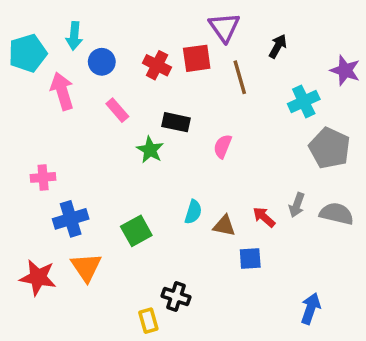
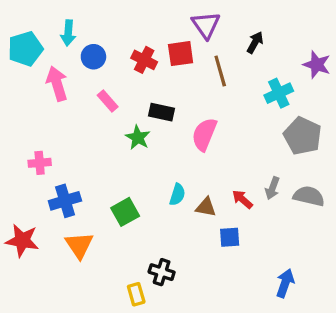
pink semicircle: (223, 146) -> (204, 134), size x1.5
red star: (38, 277) -> (22, 240), moved

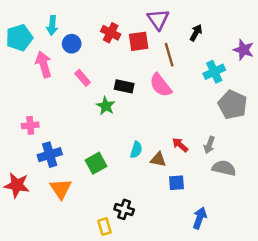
red cross: (144, 60) -> (111, 33), moved
pink semicircle: (204, 134) -> (161, 85), moved, turned -60
gray semicircle: (309, 196) -> (224, 168), moved
red arrow: (242, 199) -> (180, 145), moved
blue arrow: (285, 283) -> (200, 218), moved

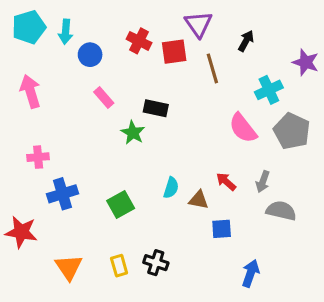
cyan pentagon: (19, 38) -> (29, 27), moved
pink arrow: (44, 64) -> (30, 91), moved
pink semicircle: (161, 85) -> (243, 128), moved
orange triangle: (61, 189) -> (69, 267), moved
yellow rectangle: (105, 227) -> (119, 266), moved

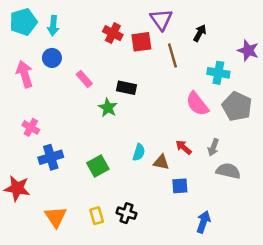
blue circle: (90, 55) -> (52, 58), moved
cyan cross: (269, 90) -> (218, 73), turned 35
pink cross: (38, 157) -> (31, 127), turned 35

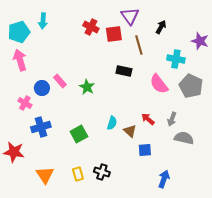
cyan pentagon: (23, 22) -> (19, 32), moved
blue circle: (52, 58) -> (42, 88), moved
pink rectangle: (84, 79) -> (60, 81), moved
black rectangle: (126, 88) -> (124, 71), moved
brown triangle: (161, 162) -> (130, 131), turned 32

